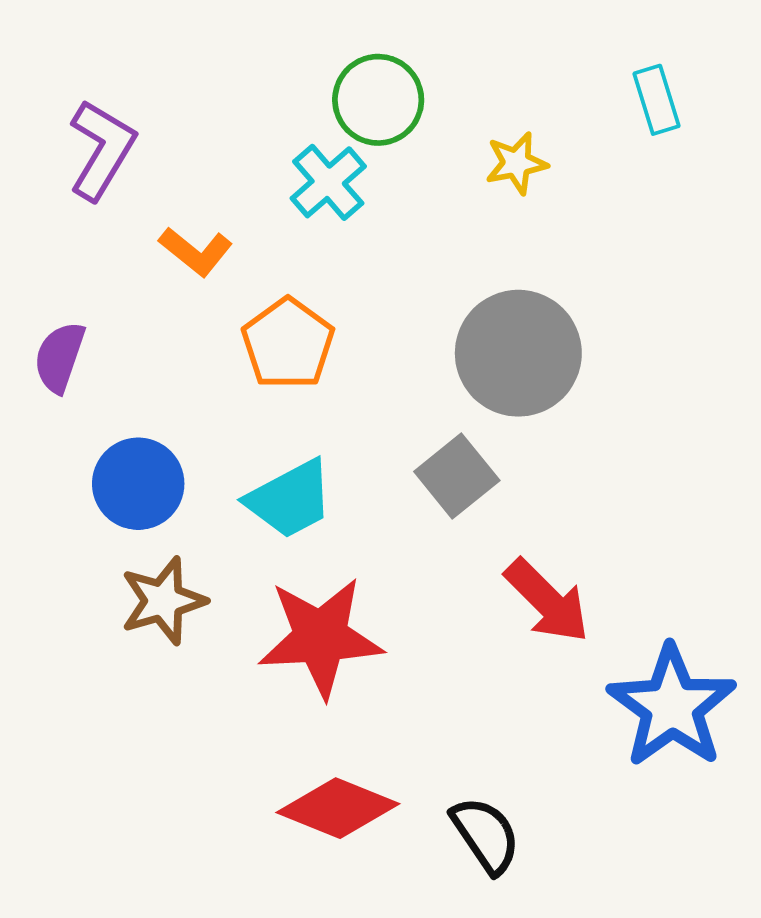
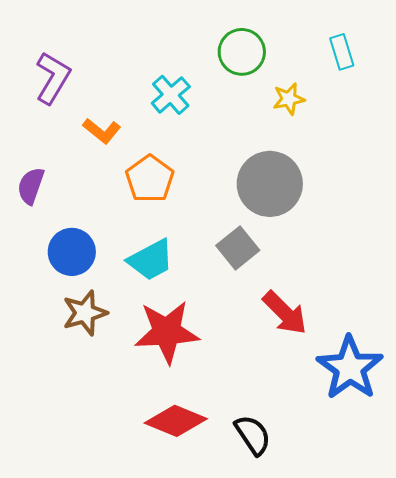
green circle: (378, 100) -> (242, 52), moved
yellow star: (516, 163) -> (289, 99), moved

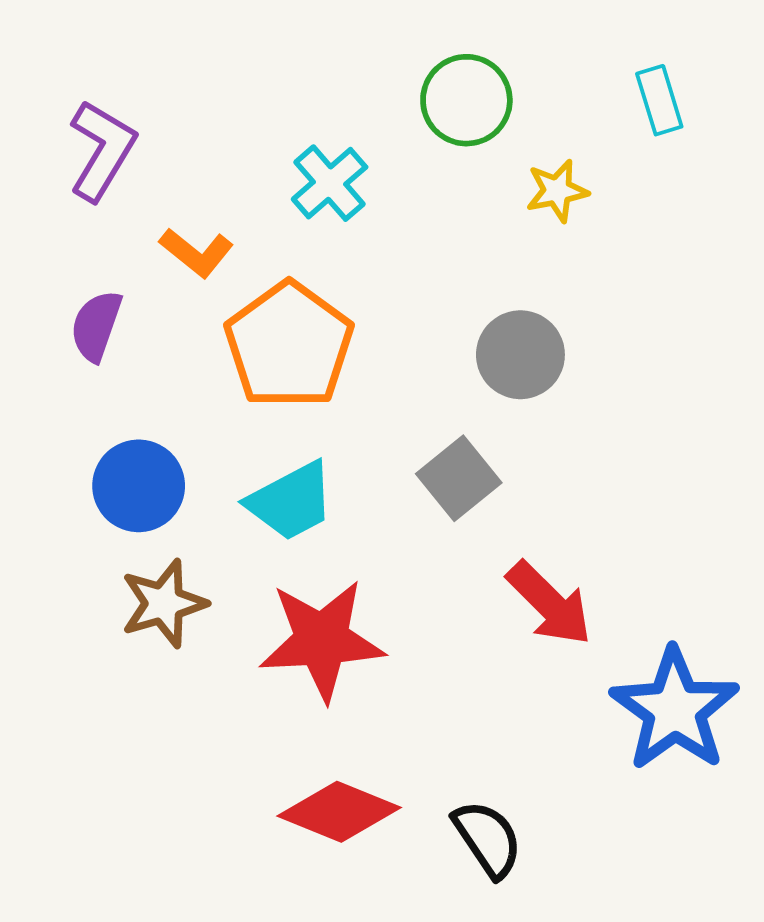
orange pentagon: (150, 179) -> (289, 345), size x1.4
gray circle: (270, 184) -> (520, 355), size x0.7
purple semicircle: (31, 186) -> (96, 326), moved

